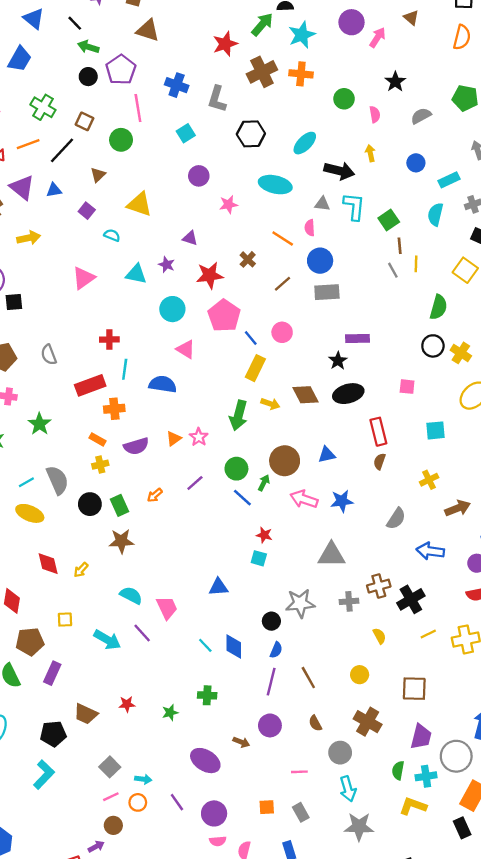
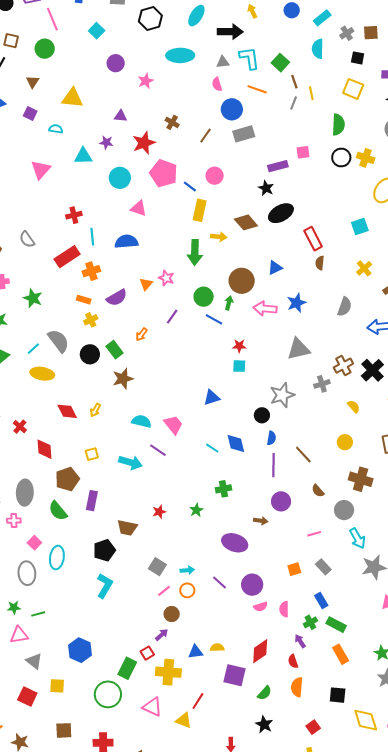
orange line: (283, 239) -> (257, 89), moved
gray line: (393, 270) -> (294, 103), turned 64
pink square: (407, 387) -> (303, 152), moved

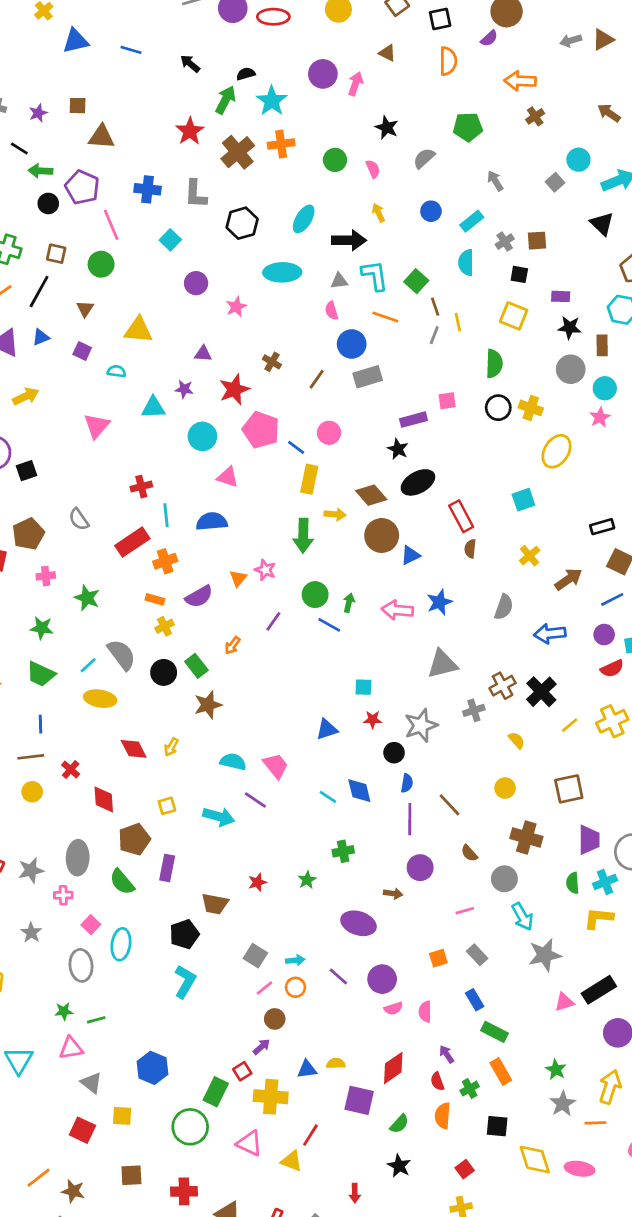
brown circle: (242, 281) -> (382, 535), moved
red star: (239, 346) -> (373, 720), moved
green cross: (310, 622) -> (470, 1089), moved

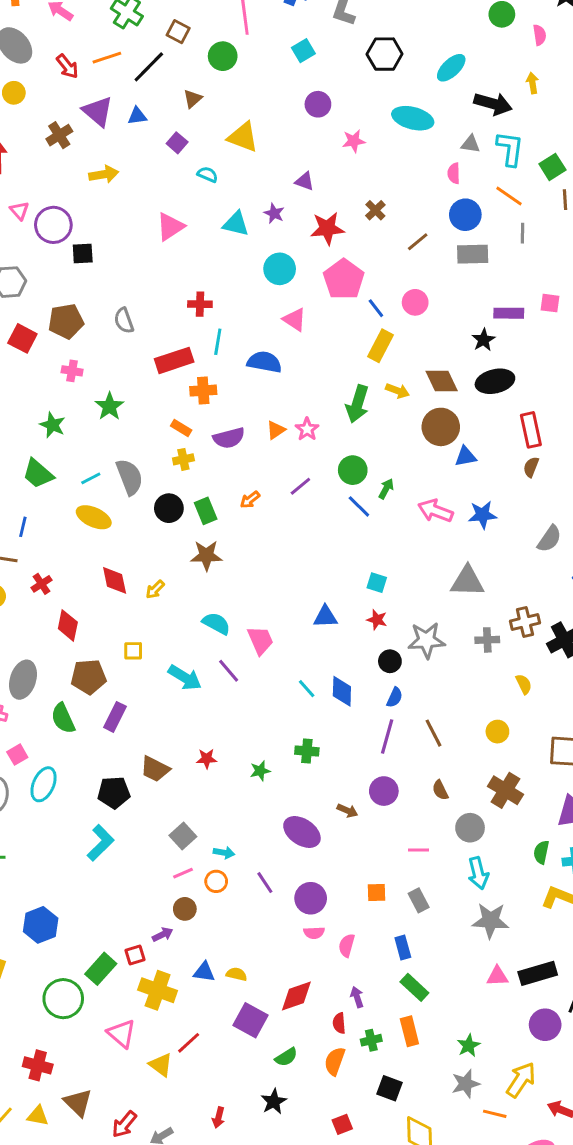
gray line: (434, 335) -> (522, 233), moved, turned -36

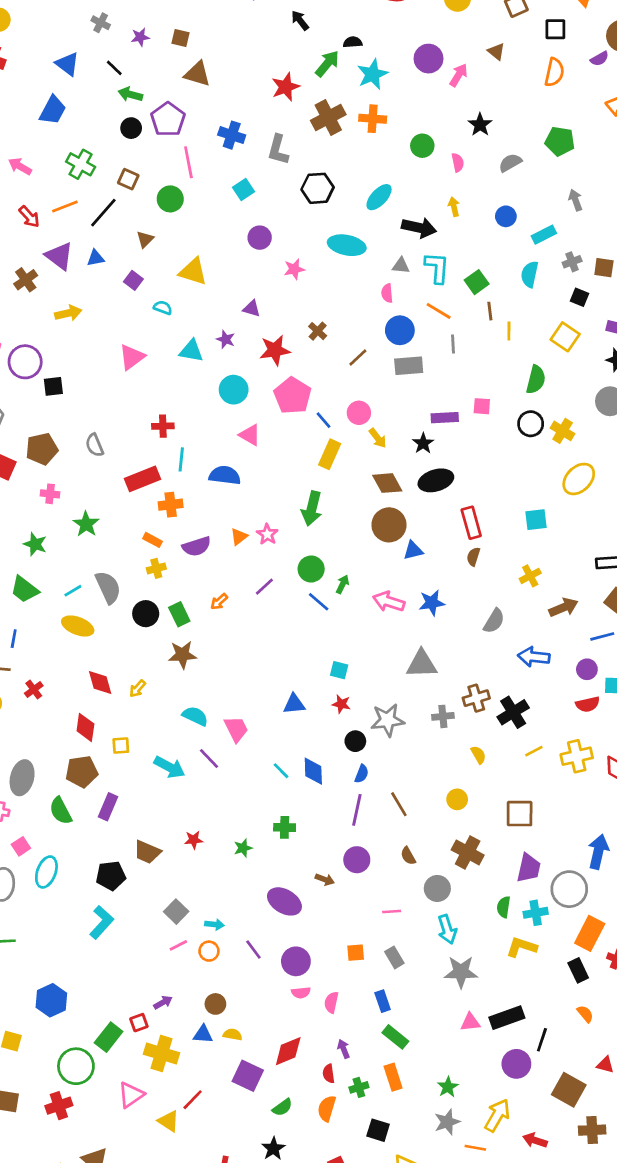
yellow arrow: (397, 391) -> (378, 438), moved, turned 35
red diamond: (68, 625) -> (85, 727), moved
brown circle: (185, 909) -> (215, 1004), moved
pink triangle: (121, 1034) -> (131, 1095), turned 48
red cross: (38, 1065) -> (59, 1106), moved, turned -30

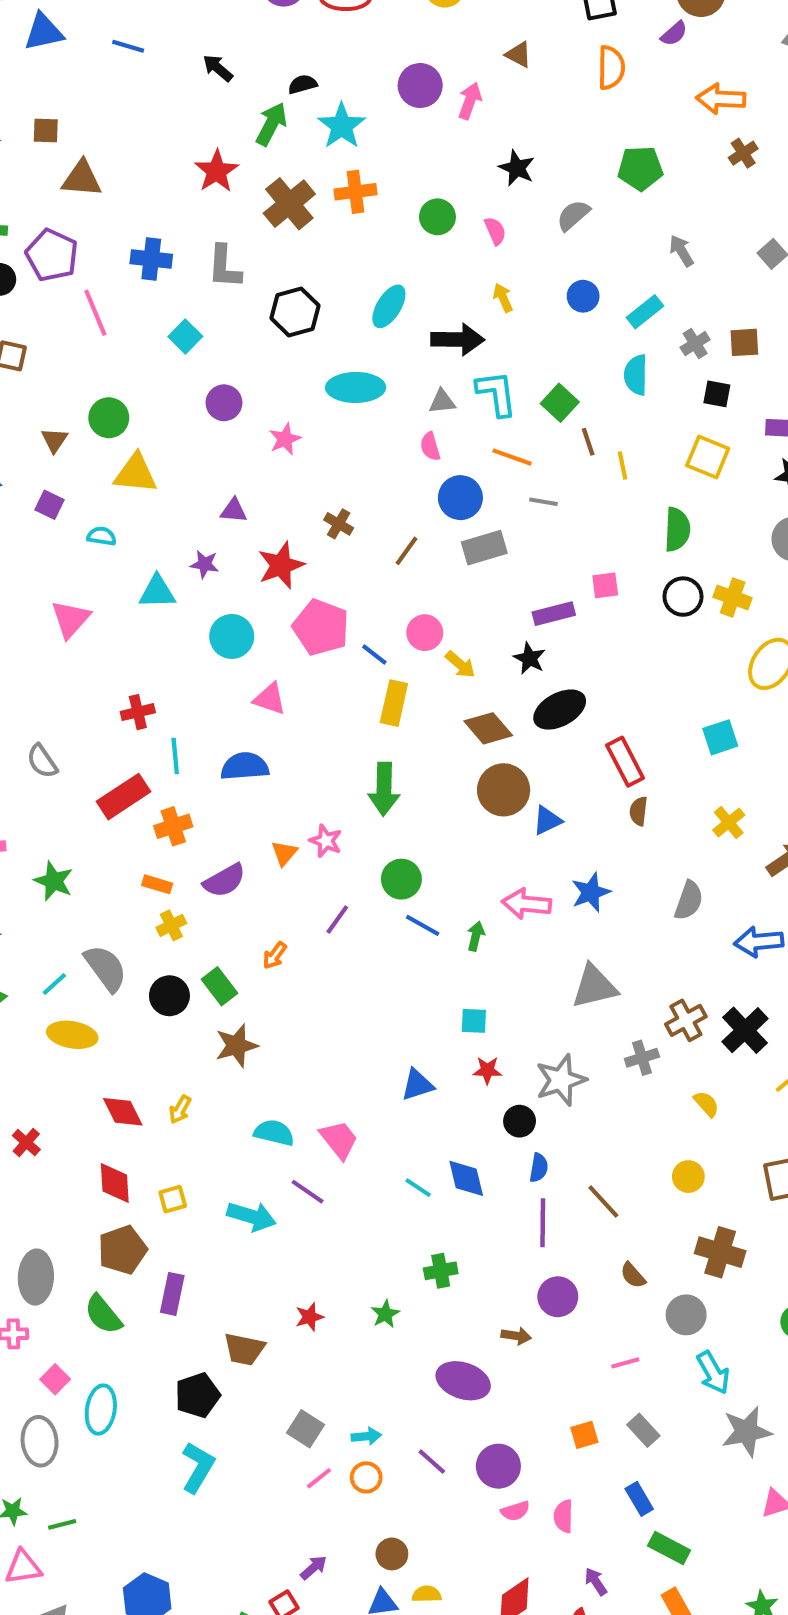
green circle: (170, 199) -> (109, 418), moved
gray line: (453, 344) -> (543, 502), turned -66
green arrow: (343, 584) -> (476, 936), moved

